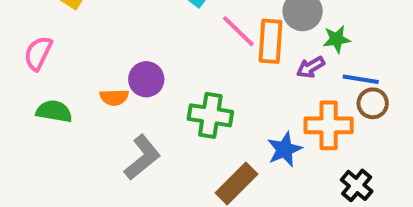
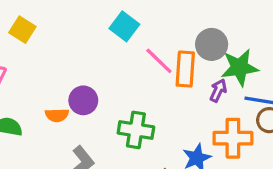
green star: (337, 39) -> (240, 67), size x1.6
purple arrow: (311, 67) -> (218, 90), turned 145

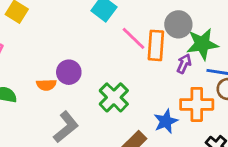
green cross: (136, 130) -> (114, 97), turned 36

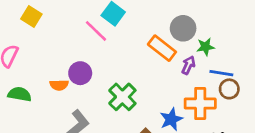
pink line: (133, 38) -> (96, 31), moved
green star: (202, 44) -> (205, 47), size x0.6
orange rectangle: (156, 45) -> (162, 48), turned -56

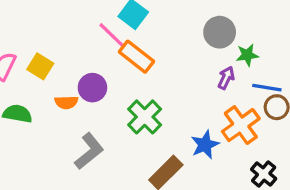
yellow square: (31, 16) -> (40, 66), moved
orange rectangle: (162, 48) -> (136, 57), moved
orange cross: (200, 103) -> (241, 125), turned -36

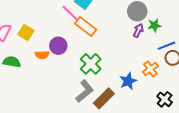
purple arrow: (226, 78) -> (138, 31), moved
blue line: (267, 88) -> (167, 46), turned -30
orange cross: (241, 125) -> (150, 69), size x0.7
gray L-shape: (89, 151) -> (85, 91), moved

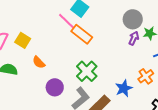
purple circle: (58, 46) -> (55, 87), moved
orange semicircle: (42, 55) -> (39, 62), turned 48

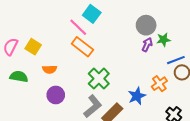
orange rectangle: (82, 34) -> (82, 47), moved
orange semicircle: (39, 62) -> (50, 69), turned -48
purple circle: (55, 87) -> (56, 95), moved

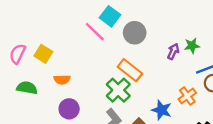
gray circle: (146, 25) -> (135, 33), moved
orange rectangle: (82, 47) -> (130, 70), moved
blue star: (137, 96) -> (162, 110), turned -30

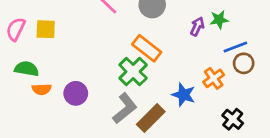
yellow square: (43, 54) -> (46, 29), turned -30
orange semicircle: (62, 80) -> (42, 89), moved

